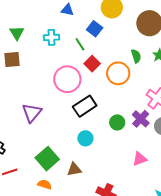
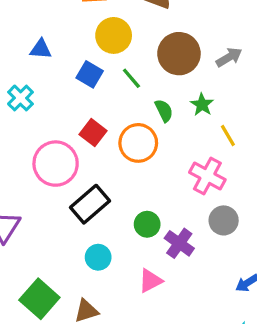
cyan cross: (51, 37) -> (20, 98), turned -35
green line: (80, 44) -> (131, 78), moved
purple cross: (141, 119) -> (179, 243), moved
pink triangle: (140, 159) -> (150, 281), moved

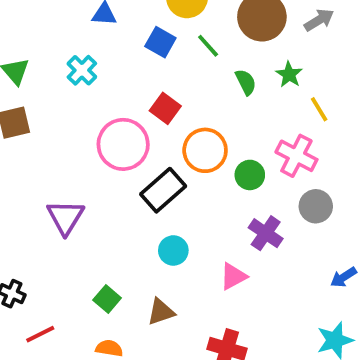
orange circle: (138, 143) -> (205, 150), moved
green circle: (147, 224) -> (250, 175), moved
green square: (39, 299) -> (107, 299), size x0.6

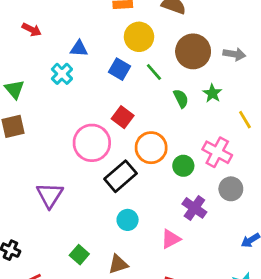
gray arrow: (319, 20) -> (234, 54), turned 40
cyan cross: (82, 70) -> (62, 74), moved
yellow line: (319, 109) -> (245, 120), moved

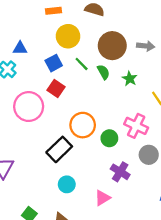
blue square: (120, 69) -> (54, 63), turned 35
green semicircle: (181, 99) -> (103, 72), moved
red square: (123, 117) -> (56, 88), moved
pink circle: (92, 143) -> (29, 107), moved

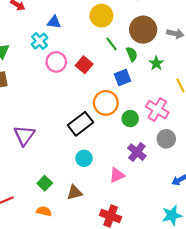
blue square: (54, 63) -> (123, 78), moved
pink circle: (29, 107) -> (56, 62), moved, size x0.7

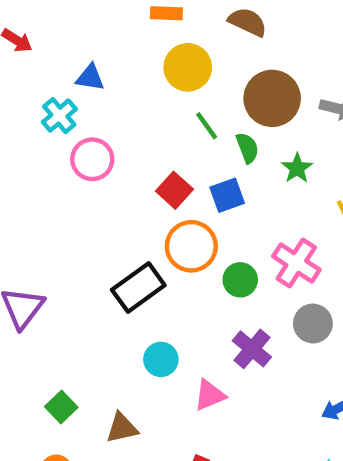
red square: (84, 65) -> (174, 190), moved
cyan circle: (84, 158) -> (161, 359), moved

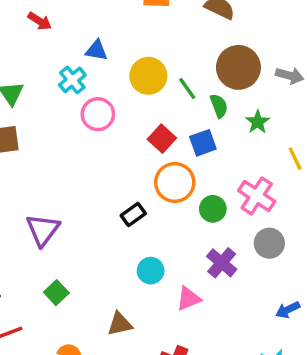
yellow circle: (188, 67) -> (148, 76), moved
black rectangle: (138, 288) -> (133, 214), size x0.6
green square: (61, 407) -> (56, 293), moved

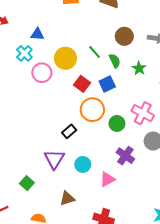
brown circle: (238, 67) -> (124, 36), size x0.7
yellow circle: (148, 76) -> (65, 58), moved
purple triangle: (43, 230) -> (54, 159), moved

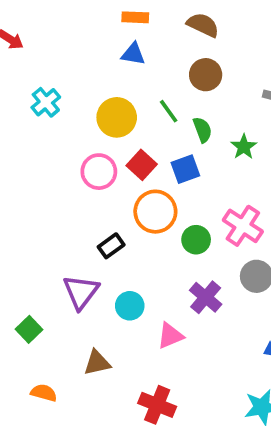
blue triangle: (37, 34) -> (133, 54), moved
brown circle: (124, 36) -> (206, 75), moved
pink circle: (42, 73) -> (99, 172), moved

